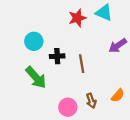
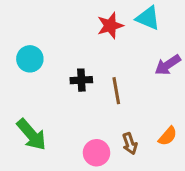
cyan circle: (34, 41) -> (30, 59), moved
green arrow: (36, 77) -> (31, 135), moved

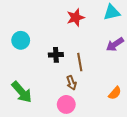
cyan triangle: (148, 18) -> (112, 12), moved, turned -36
brown arrow: (130, 144) -> (71, 83), moved

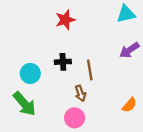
red star: (76, 18) -> (65, 20), moved
cyan circle: (21, 40) -> (30, 73), moved

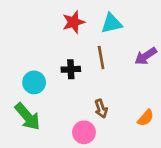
cyan triangle: (126, 14) -> (112, 23), moved
brown line: (90, 70) -> (101, 57), moved
brown arrow: (80, 93) -> (101, 109), moved

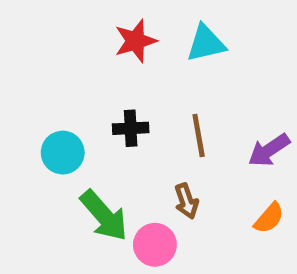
purple arrow: (146, 56) -> (269, 150), moved
brown line: (101, 57) -> (199, 136), moved
green arrow: (28, 117) -> (104, 216), moved

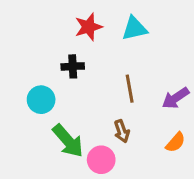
black cross: (131, 128) -> (73, 66), moved

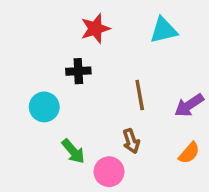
cyan triangle: (134, 28) -> (164, 30), moved
green arrow: (68, 141) -> (73, 151), size x0.7

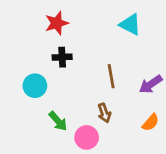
red star: (95, 29) -> (57, 23), moved
cyan triangle: (164, 30) -> (130, 24), turned 40

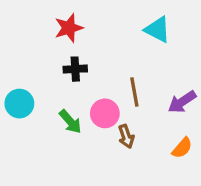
cyan circle: (35, 86) -> (19, 104), moved
green arrow: (58, 121) -> (70, 122), moved
pink circle: (87, 137) -> (105, 113), moved

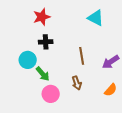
cyan circle: (19, 104) -> (28, 60), moved
pink circle: (105, 113) -> (51, 94), moved

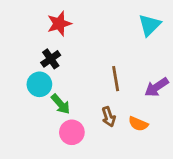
cyan triangle: (96, 18) -> (150, 25), moved, turned 48
black cross: (46, 42) -> (51, 59), moved, turned -32
orange semicircle: (111, 90) -> (138, 124), moved, turned 72

